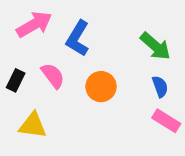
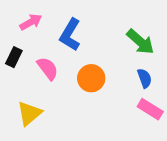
pink arrow: (34, 24) -> (31, 22), size x0.7
black rectangle: (16, 80) -> (14, 57), moved
yellow triangle: (33, 125) -> (29, 113), turned -48

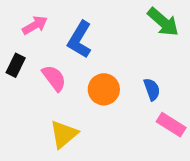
green arrow: (140, 42) -> (163, 22), moved
blue semicircle: (145, 78) -> (152, 89), moved
yellow triangle: (29, 113) -> (64, 134), moved

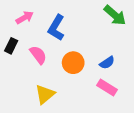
blue semicircle: (152, 89) -> (107, 63), turned 77
pink rectangle: (171, 125) -> (107, 88), moved

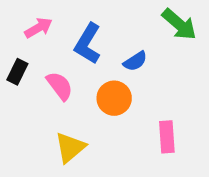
blue semicircle: (107, 63) -> (135, 61), moved
pink rectangle: (107, 88) -> (167, 137), turned 54

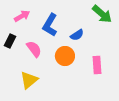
pink rectangle: (167, 137) -> (97, 65), moved
yellow triangle: (70, 147) -> (29, 80), moved

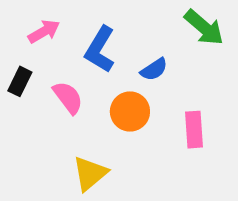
yellow triangle: (29, 80) -> (90, 174), moved

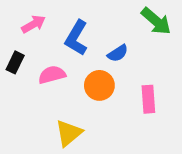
pink semicircle: (68, 97) -> (52, 75), turned -68

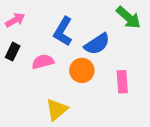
pink arrow: (34, 24) -> (15, 20), moved
blue semicircle: (118, 53) -> (97, 44), size x1.5

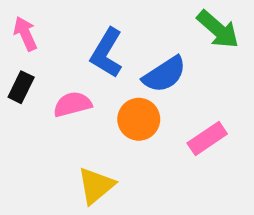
pink arrow: (15, 20) -> (25, 34), turned -84
pink rectangle: (122, 82) -> (207, 139), turned 60

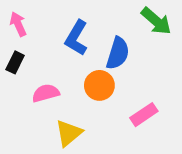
blue semicircle: (164, 74) -> (118, 53), turned -40
pink semicircle: (72, 104) -> (46, 93), moved
pink rectangle: (207, 139) -> (144, 115), moved

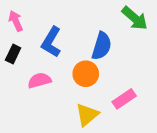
blue L-shape: (76, 38) -> (51, 42), moved
yellow triangle: (69, 133) -> (87, 115), moved

